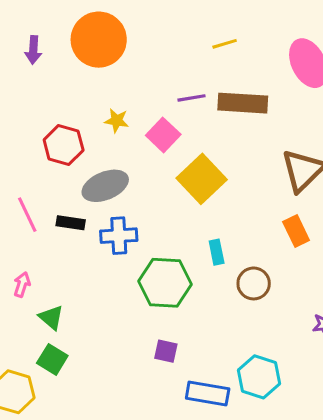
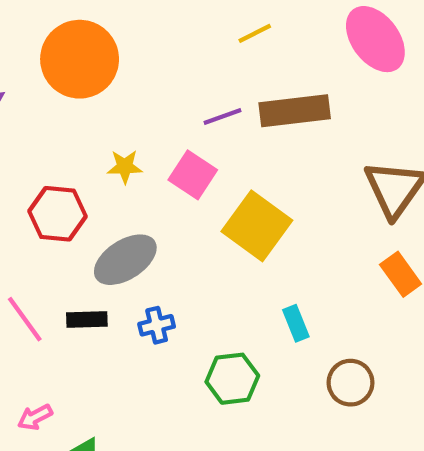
blue cross: (119, 236) -> (157, 325), size x0.7
green hexagon: (165, 283) -> (232, 379), size x0.7
brown circle: (254, 283) -> (351, 383), moved
pink arrow: (22, 285) -> (35, 417), turned -125

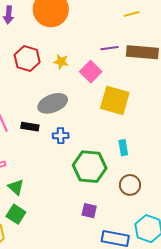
red hexagon: (57, 214) -> (27, 58), moved
yellow square: (257, 226) -> (115, 100), turned -32
green hexagon: (232, 379) -> (90, 167), size x1.4
brown circle: (351, 383) -> (130, 185), moved

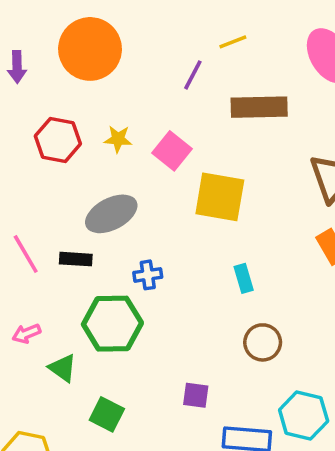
purple line: (110, 48) -> (193, 75), moved, turned -48
blue cross: (61, 136) -> (148, 275), moved
green hexagon: (90, 167) -> (112, 324), moved
green square: (16, 214) -> (107, 414), moved

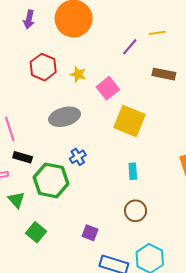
brown rectangle: (259, 107) -> (164, 74), size x0.7
black rectangle: (76, 259) -> (23, 157), moved
blue cross: (148, 275) -> (78, 157), turned -35

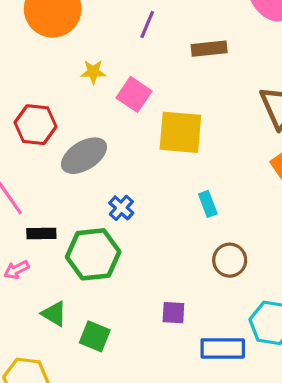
red hexagon: (43, 67) -> (35, 125), moved
yellow star: (78, 74) -> (93, 72), moved
green triangle: (16, 200) -> (54, 314), moved

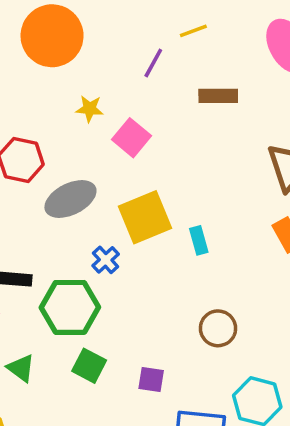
yellow square: (180, 132) -> (145, 217), moved, turned -33
cyan rectangle: (208, 204) -> (199, 240), moved
green square: (95, 336) -> (89, 366), moved

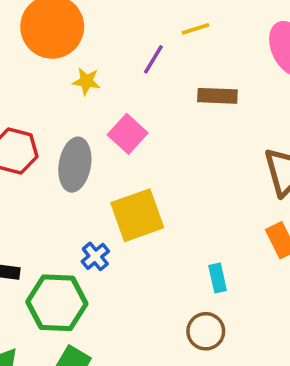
yellow star: (90, 109) -> (86, 81), moved
gray ellipse: (70, 199) -> (75, 165), moved, turned -57
cyan rectangle: (199, 240) -> (218, 278), moved

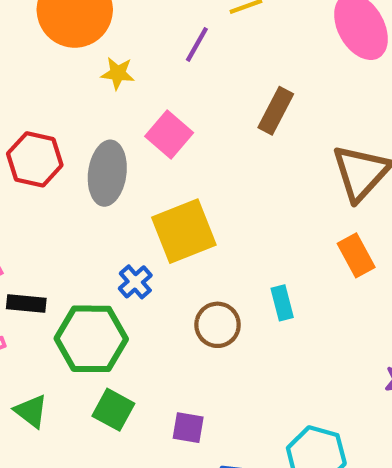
brown rectangle: (217, 96) -> (276, 111), moved, turned -63
brown circle: (206, 331) -> (218, 325), moved

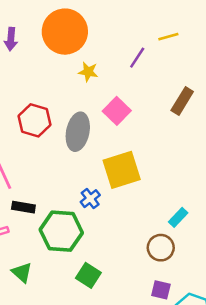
cyan rectangle: (282, 303) -> (178, 217), turned 54
brown circle: (218, 325) -> (161, 248), moved
green square: (113, 410) -> (88, 275), moved
purple square: (188, 428) -> (161, 290), moved

